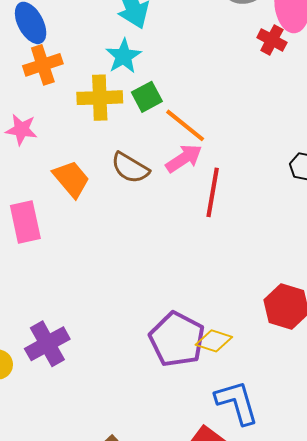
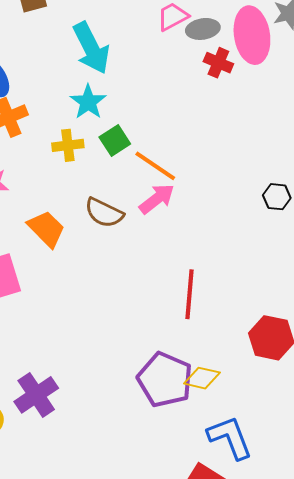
red cross: (272, 40) -> (218, 63), moved
yellow cross: (100, 98) -> (68, 145), size x0.7
red line: (213, 192) -> (189, 294), moved

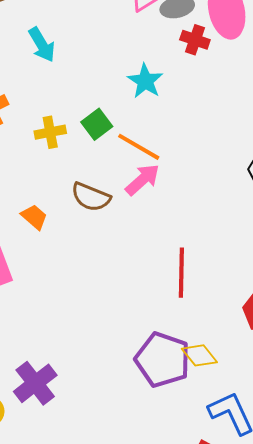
cyan arrow: (91, 48) -> (42, 45), moved, size x0.7
cyan star: (88, 102) -> (145, 81), moved
orange trapezoid: (46, 229) -> (34, 217), size x0.7
yellow diamond: (202, 378) -> (199, 355), turned 42

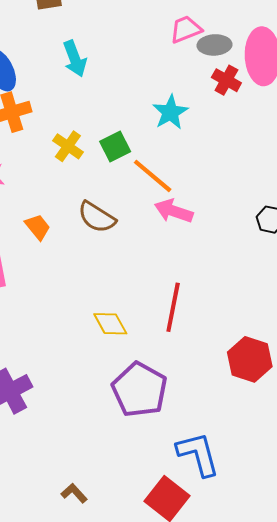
yellow cross: (50, 132) -> (68, 146), turned 36
pink arrow: (143, 180) -> (174, 211), moved, turned -129
yellow diamond: (199, 355) -> (110, 324), moved

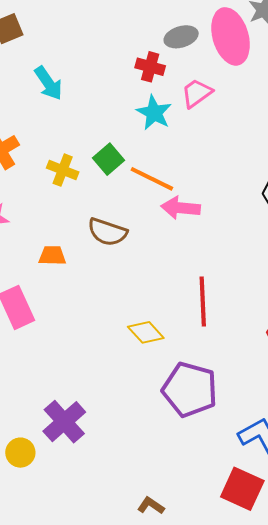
pink trapezoid: (186, 29) -> (197, 93), moved
red cross: (226, 80) -> (150, 67), moved
orange trapezoid: (38, 227) -> (52, 256), turned -36

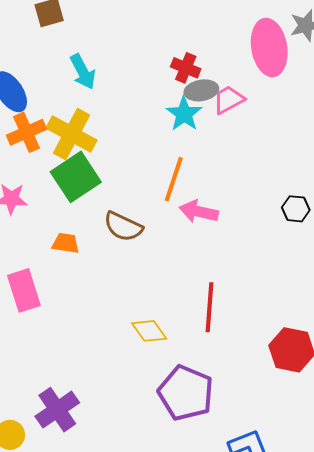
gray ellipse: (181, 37) -> (201, 90), moved
green square: (108, 159) -> (76, 177), moved, size x1.6
yellow cross: (63, 170) -> (72, 134), moved, size x1.6
orange line: (152, 179) -> (174, 179), turned 75

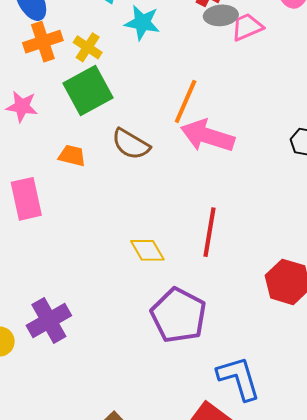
cyan star: (184, 114) -> (142, 23), moved, turned -30
yellow cross: (72, 134) -> (88, 47), size x0.6
pink arrow: (199, 212) -> (207, 136), size x1.4

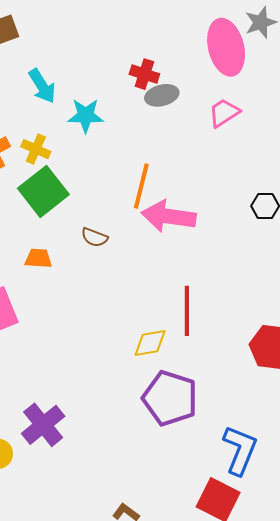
pink trapezoid: (247, 27) -> (224, 113), moved
brown semicircle: (131, 144) -> (95, 237), size x0.7
yellow diamond: (147, 250) -> (150, 343), moved, turned -60
blue L-shape: (239, 378) -> (240, 450), turned 48

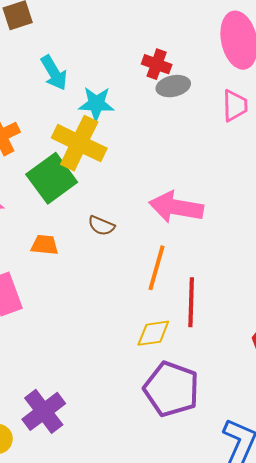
pink trapezoid: (224, 113) -> (235, 106), turned 120
yellow cross: (36, 149) -> (79, 143), moved, size x1.8
orange line: (141, 186) -> (157, 268), moved

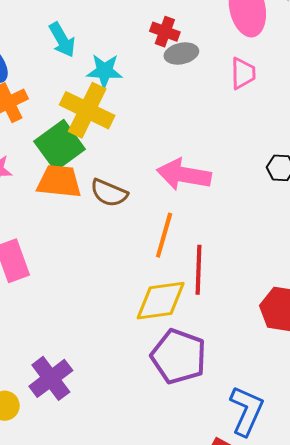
brown semicircle: (101, 226) -> (109, 193), size x1.4
orange trapezoid: (45, 245) -> (59, 181), moved, size x1.6
yellow diamond: (153, 333) -> (161, 301), size x1.5

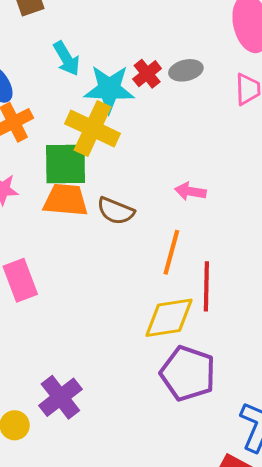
red cross: (165, 32) -> (147, 74), moved, turned 32
cyan star: (104, 71) -> (109, 89), size x1.4
green square: (60, 145) -> (65, 164), turned 36
pink arrow: (184, 175) -> (190, 191), size x0.6

